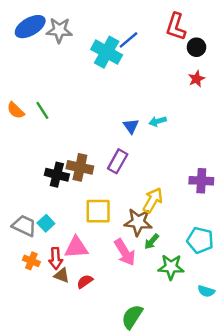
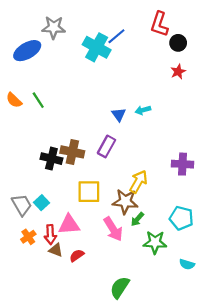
blue ellipse: (30, 27) -> (27, 51), moved
gray trapezoid: (24, 226) -> (22, 205), turned 35
orange cross: (31, 261) -> (28, 237), turned 32

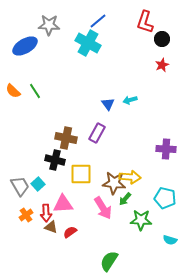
blue line: (116, 36) -> (98, 21), moved
black cross: (51, 159) -> (55, 160), moved
yellow arrow: (138, 182) -> (130, 177), moved, turned 65

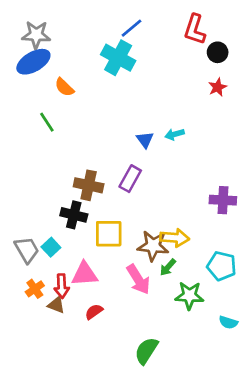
gray star: (49, 25) -> (36, 35), moved
orange semicircle: (13, 91) -> (64, 87), moved
brown triangle: (51, 227) -> (56, 305), moved

